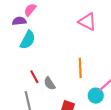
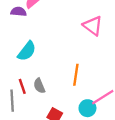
cyan semicircle: (28, 40) -> (27, 51), moved
red line: (34, 77) -> (22, 86), moved

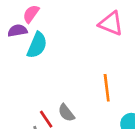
cyan semicircle: (27, 51) -> (37, 45), moved

